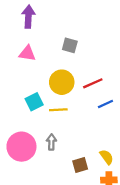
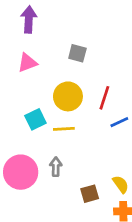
pink triangle: (27, 53) -> (27, 63), turned -30
red line: (93, 83) -> (104, 98), turned -48

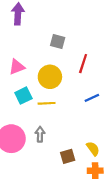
pink triangle: (27, 63) -> (17, 67), moved
red line: (104, 98) -> (83, 64), moved

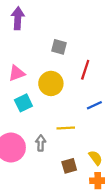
yellow line: (47, 103) -> (66, 128), moved

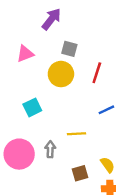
purple arrow: (18, 18) -> (51, 19), moved, turned 35
pink triangle: (17, 73) -> (25, 54), moved
yellow circle: (51, 83) -> (61, 74), moved

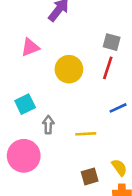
gray square: (69, 49) -> (112, 42), moved
cyan square: (32, 107) -> (25, 104), moved
gray arrow: (50, 149) -> (48, 125), moved

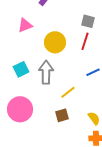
gray arrow: (48, 125) -> (46, 72), moved, size x1.6
yellow line: (86, 134) -> (68, 92), turned -35
brown square: (90, 176) -> (62, 115), moved

